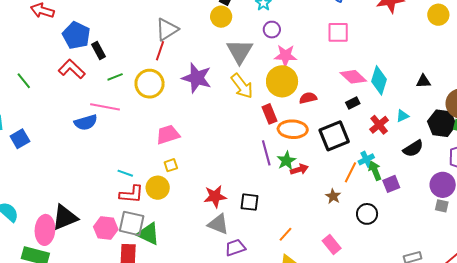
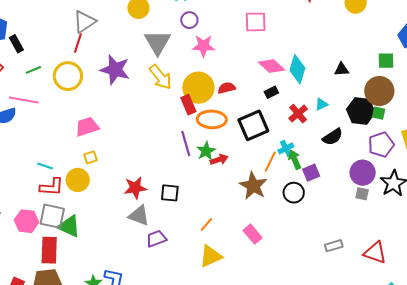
yellow circle: (282, 81) -> (198, 88), moved
brown star: (333, 196) -> (253, 186), size x1.8
black circle: (367, 214) -> (294, 193), moved

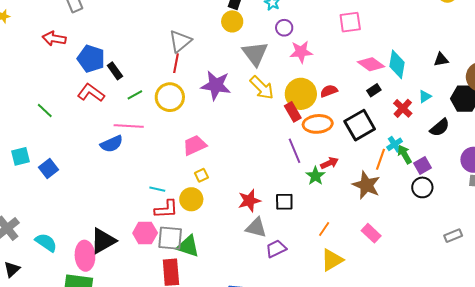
green star: (206, 151) -> (315, 176), moved
black circle: (294, 193) -> (422, 187), moved
pink hexagon: (26, 221) -> (145, 233), moved

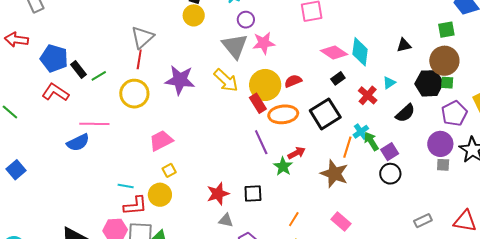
gray triangle: (255, 54) -> (235, 46), moved
green line: (135, 95) -> (99, 76), moved
gray triangle: (256, 228) -> (226, 220), size x0.7

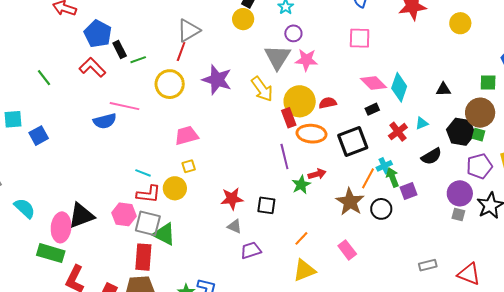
black circle: (390, 174) -> (381, 209), moved

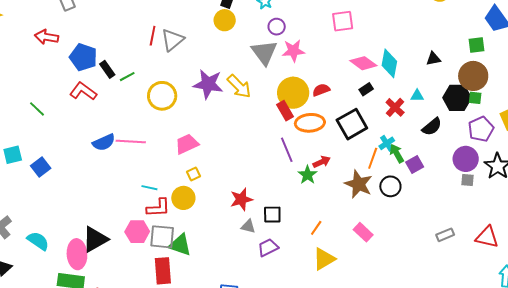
red line: (181, 51) -> (153, 36), moved
yellow arrow: (262, 89) -> (239, 86), moved
pink line: (124, 106) -> (131, 142), moved
cyan triangle: (422, 123) -> (417, 96), turned 32
black square: (266, 205) -> (272, 215), moved

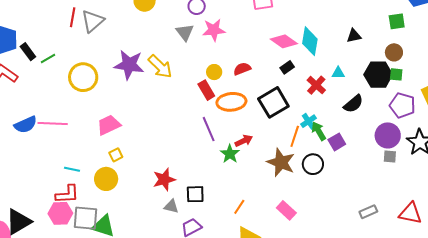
gray triangle: (264, 53) -> (185, 32), size x0.7
brown circle: (473, 76) -> (394, 52), size x0.6
yellow circle: (293, 93) -> (214, 72), size x0.5
purple pentagon: (481, 129) -> (402, 105), turned -30
red L-shape: (158, 208) -> (67, 194), moved

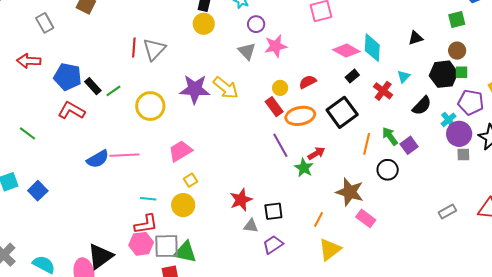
cyan triangle: (338, 73) -> (404, 76), turned -40
cyan cross: (309, 121) -> (449, 120), moved
brown star: (281, 162) -> (350, 192), moved

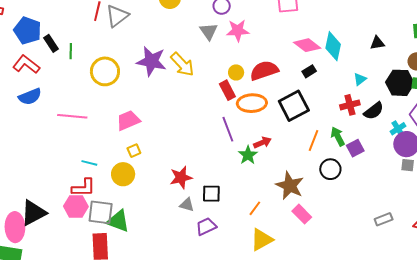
red semicircle: (308, 82) -> (264, 71), size x1.6
green line: (113, 91) -> (71, 51), turned -63
red cross: (383, 91) -> (350, 105), moved, turned 30
blue semicircle: (98, 159) -> (30, 97), moved

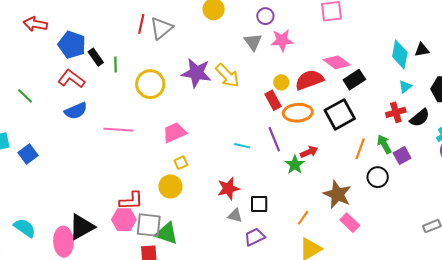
pink diamond: (307, 45) -> (337, 62), moved
cyan diamond: (333, 46) -> (400, 54), moved
black rectangle: (309, 71) -> (354, 80), size x1.5
cyan line: (89, 163) -> (242, 146), moved

